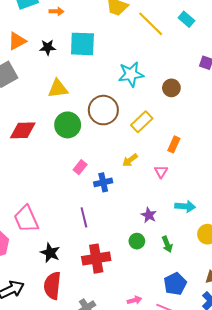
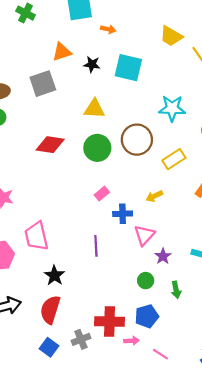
pink triangle: (161, 172) -> (144, 235), moved, size x1.5
red cross: (96, 259) -> (110, 321), moved
blue pentagon: (175, 284) -> (147, 316), moved

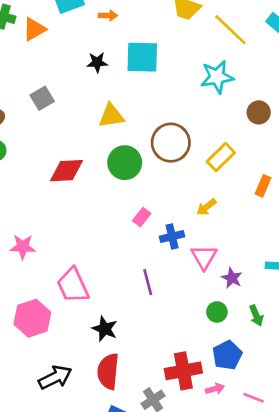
orange triangle: (62, 52) -> (34, 29), moved
gray square: (43, 84) -> (42, 98), size x0.7
cyan star: (172, 108) -> (217, 77), moved

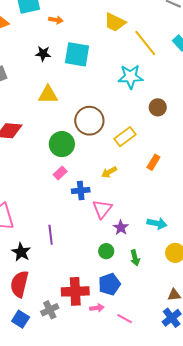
green circle: (125, 163) -> (62, 144), moved
purple line: (148, 282) -> (51, 235), moved

